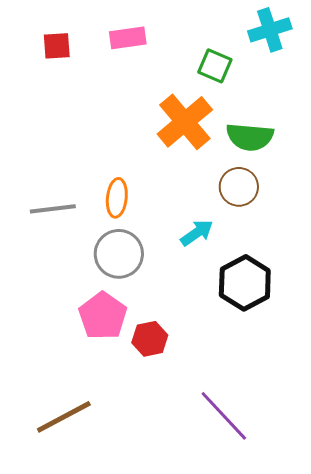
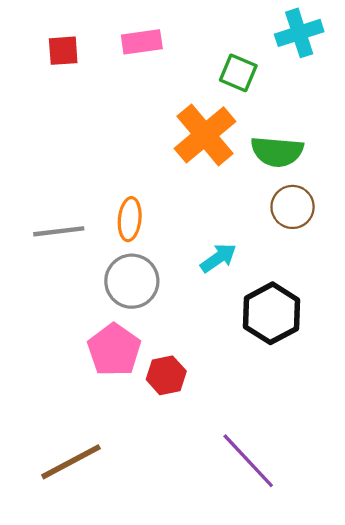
brown circle: (239, 187) -> (293, 207), moved

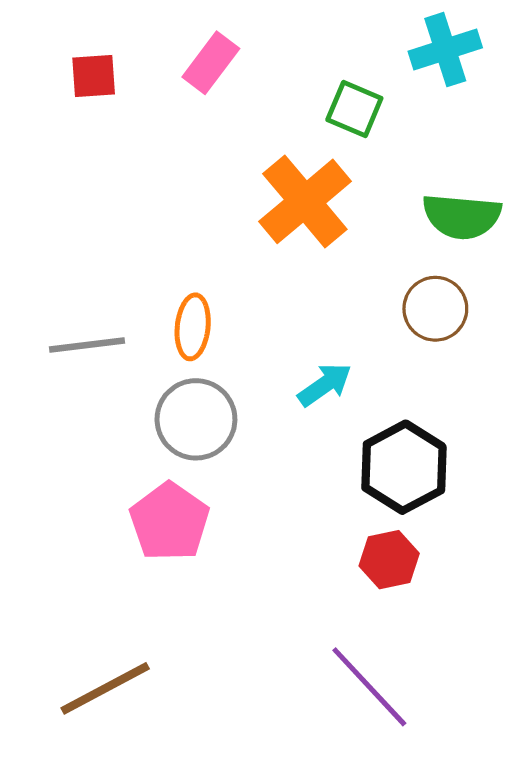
pink rectangle: (142, 42) -> (211, 63), turned -45
green semicircle: (277, 152) -> (462, 216), moved
red hexagon: (166, 375) -> (389, 560), moved

